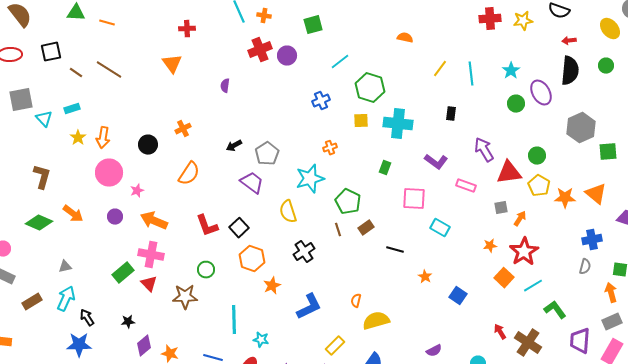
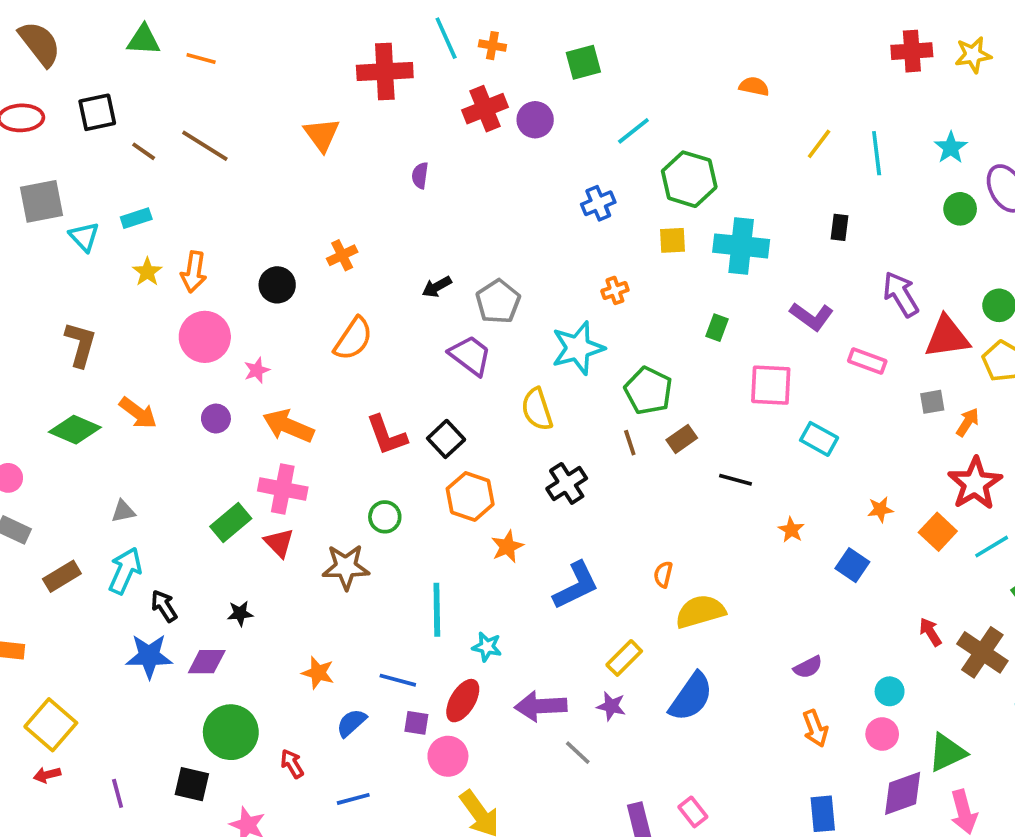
red cross: (187, 29) -> (385, 72), moved, size x1.8
orange star: (490, 246) -> (880, 509), moved
purple diamond: (144, 346) -> (207, 662), moved, turned 40

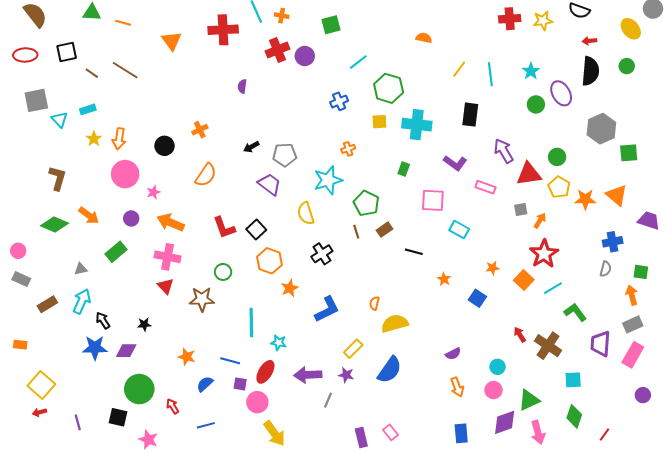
orange triangle: (322, 135) -> (172, 41), moved
black rectangle: (839, 227) -> (470, 115), size x1.6
gray pentagon: (498, 302) -> (285, 155), turned 30
green rectangle: (231, 522) -> (116, 252), moved
gray line: (578, 753) -> (328, 400), turned 70

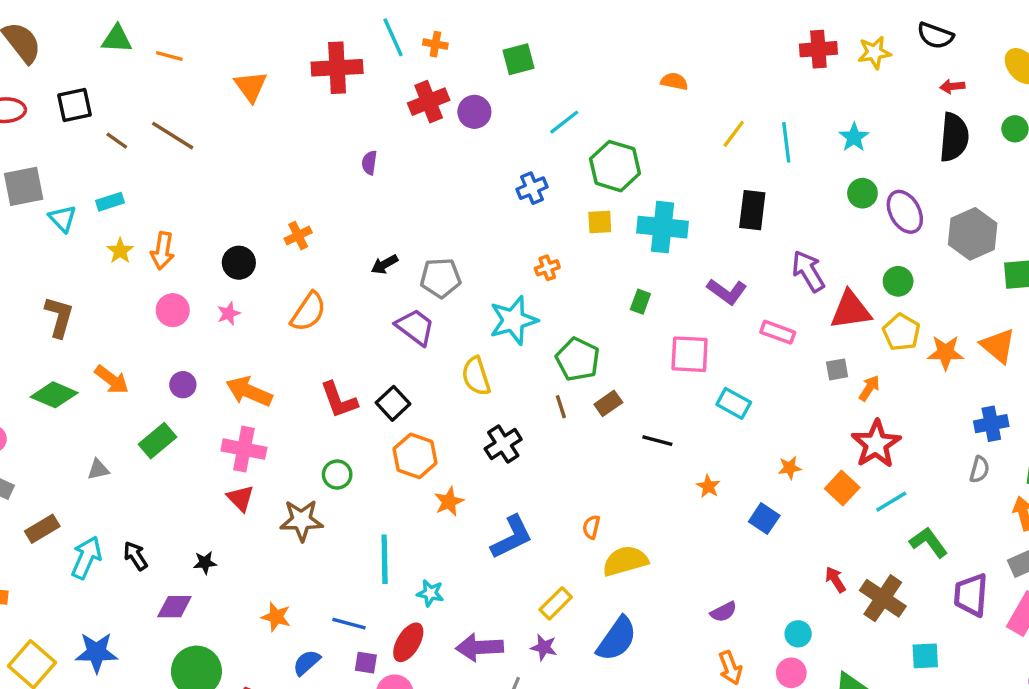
purple ellipse: (561, 93) -> (905, 212), moved
pink circle: (125, 174) -> (173, 310), size x0.7
pink star: (153, 192) -> (229, 314), moved
cyan arrow: (82, 301) -> (86, 558), moved
blue star: (95, 348) -> (96, 652), moved

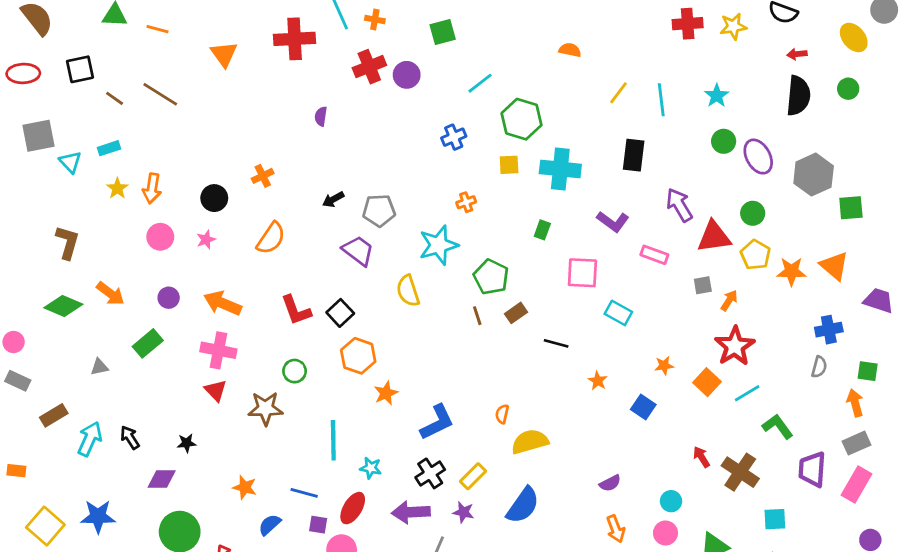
black cross: (503, 444) -> (430, 473), moved

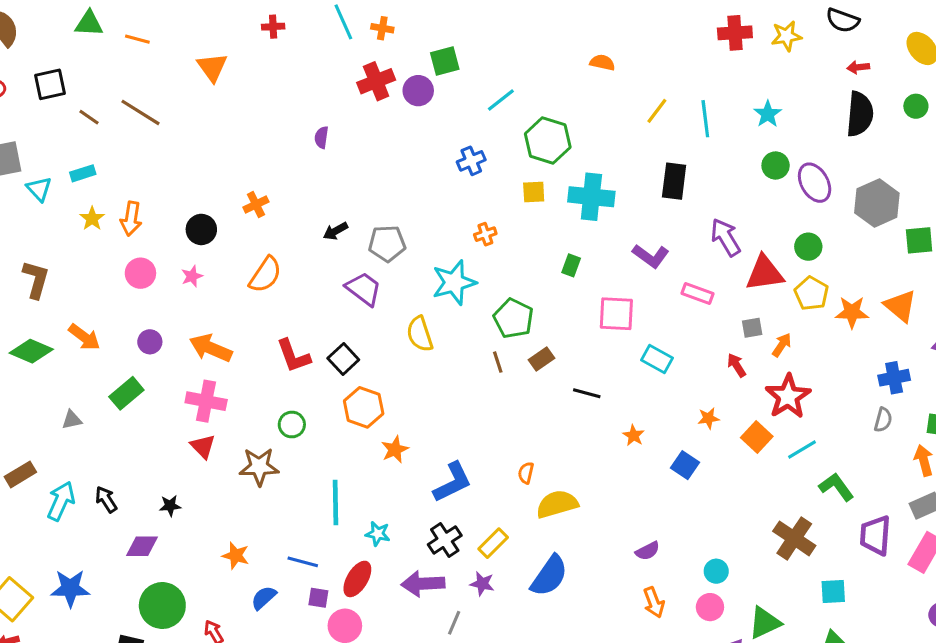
green square: (443, 32) -> (445, 61), moved
red cross: (295, 39) -> (273, 27), moved, size x0.5
red arrow: (701, 457) -> (737, 365), moved

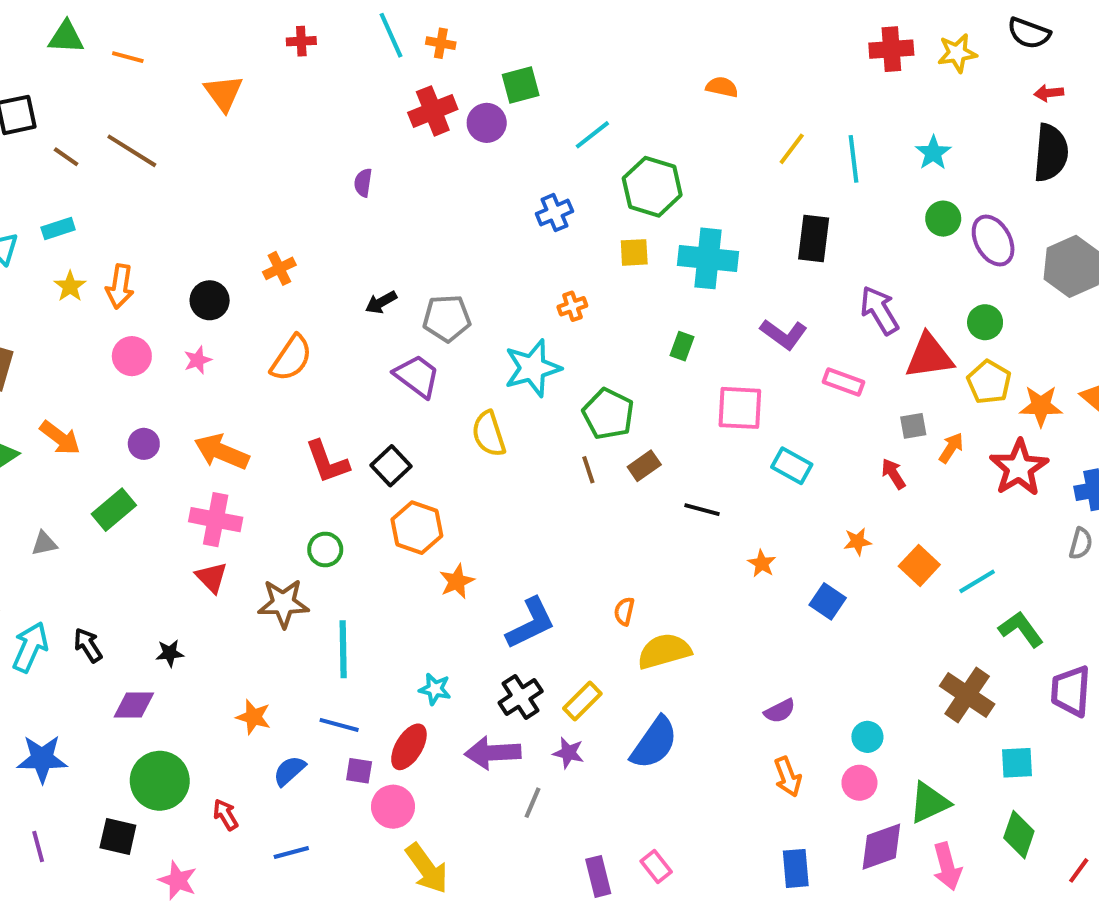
red star: (788, 396) -> (1019, 468), moved
cyan line: (336, 503) -> (343, 649), moved

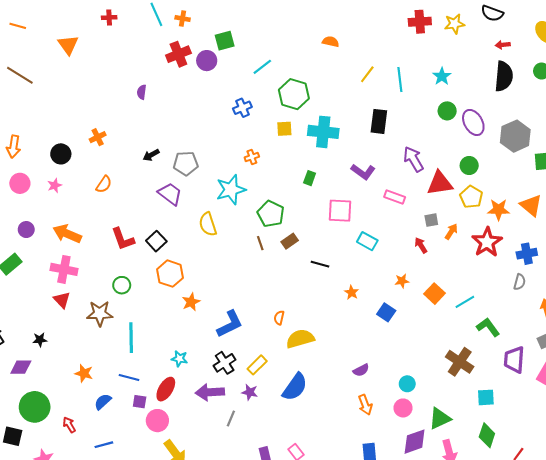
orange semicircle: (291, 358) -> (104, 184), size x0.7

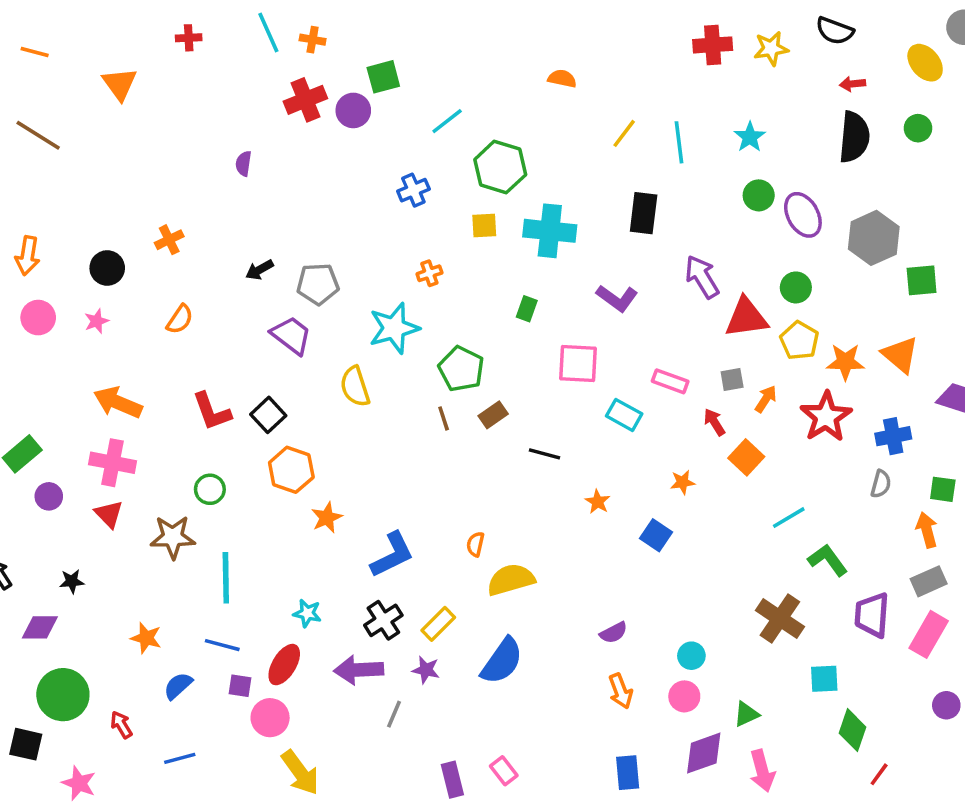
pink rectangle: (395, 197) -> (670, 381), moved
purple circle: (26, 230) -> (49, 496), moved
orange square: (434, 294) -> (746, 457), moved
green triangle: (440, 418) -> (746, 714), size x0.7
green diamond: (487, 435) -> (852, 730), moved

